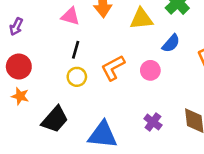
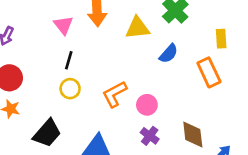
pink triangle: (70, 16) -> (63, 25), turned 36
orange L-shape: (113, 68) -> (115, 94), moved
pink circle: (150, 70) -> (147, 105), moved

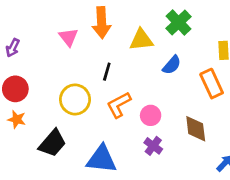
black line: (69, 60) -> (107, 72), moved
yellow circle: (70, 89) -> (75, 99), size x1.5
brown diamond: (193, 134) -> (196, 129), moved

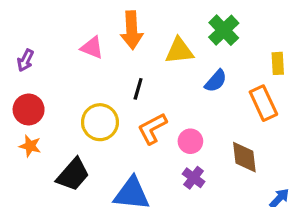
pink triangle: (68, 37) -> (92, 48), turned -30

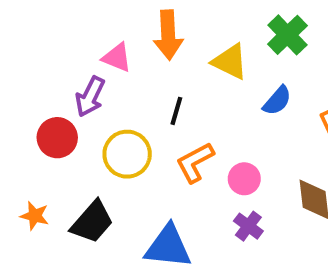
yellow triangle: (179, 51) -> (230, 62), turned 32
purple arrow: (25, 60) -> (90, 97), moved, size x1.4
red circle: (29, 109) -> (57, 138), moved
orange star: (30, 146) -> (35, 216), moved

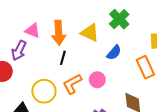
orange arrow: (168, 35) -> (59, 33), moved
yellow circle: (127, 154) -> (44, 91), moved
pink circle: (244, 179) -> (97, 80), moved

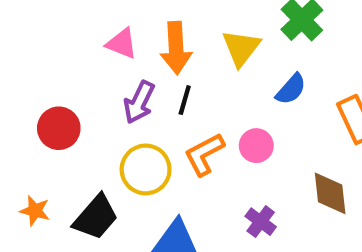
yellow triangle: (90, 33) -> (241, 48), turned 42
purple arrow: (19, 50) -> (139, 102), moved

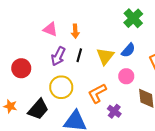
orange arrow: (176, 48) -> (75, 31), size x0.6
yellow triangle: (241, 48) -> (105, 56), moved
pink circle: (256, 146) -> (126, 76), moved
orange L-shape: (204, 154) -> (97, 93), moved

